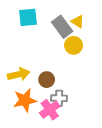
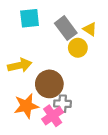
yellow triangle: (78, 22) -> (90, 29), moved
yellow arrow: (19, 74) -> (20, 65), moved
brown circle: (47, 80) -> (49, 84), size x1.6

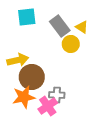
brown circle: (49, 84) -> (32, 77), moved

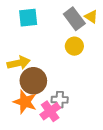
gray rectangle: (60, 26) -> (74, 19), moved
yellow triangle: (82, 27) -> (91, 17), moved
orange star: (24, 97) -> (25, 102), turned 30

